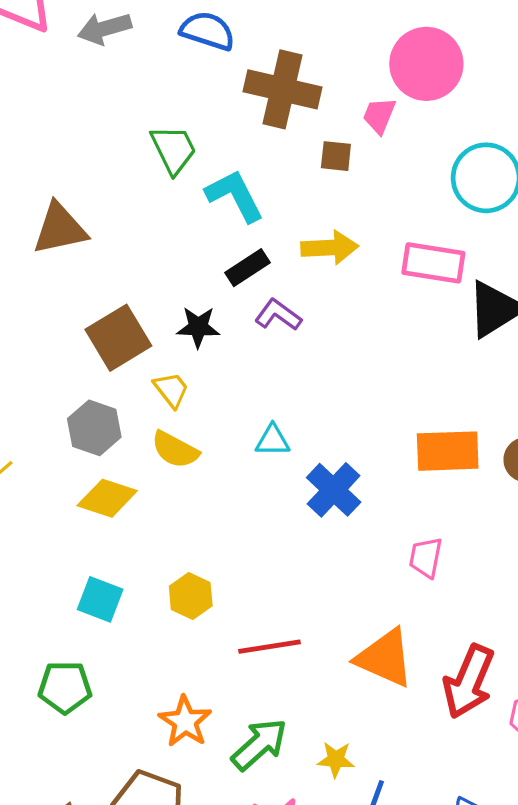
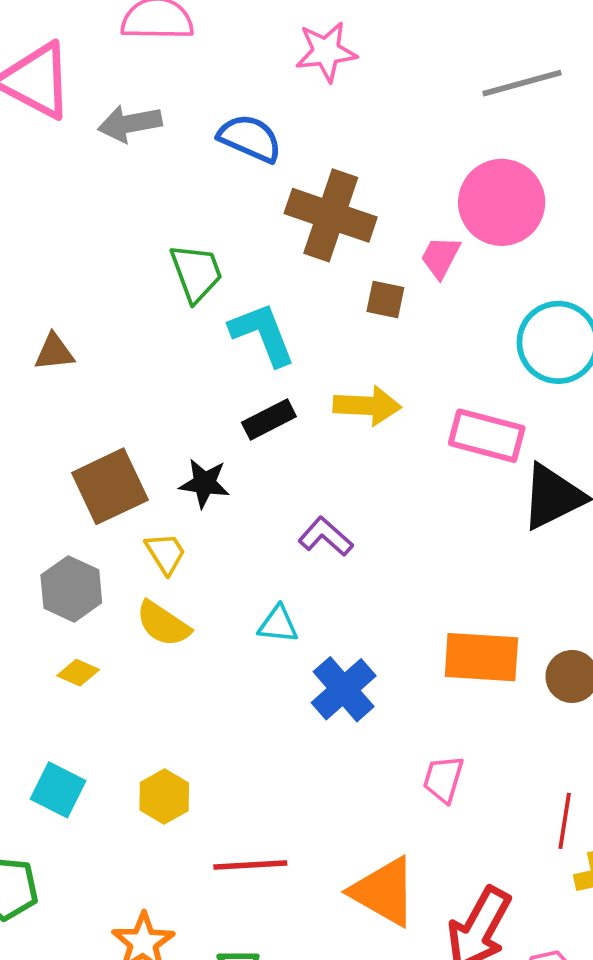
brown triangle: (60, 229) -> (54, 352), size x0.6
purple L-shape: (278, 315) -> (326, 537), moved
yellow diamond: (107, 498) -> (78, 673), size x0.6

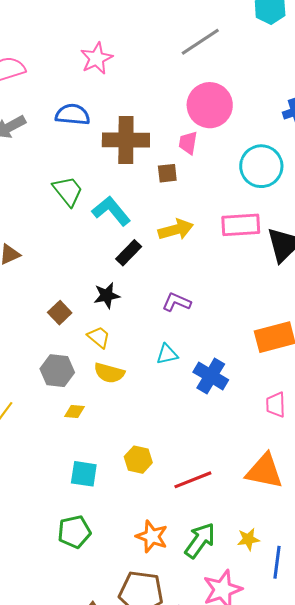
brown square: (110, 486) -> (60, 313), size x0.6

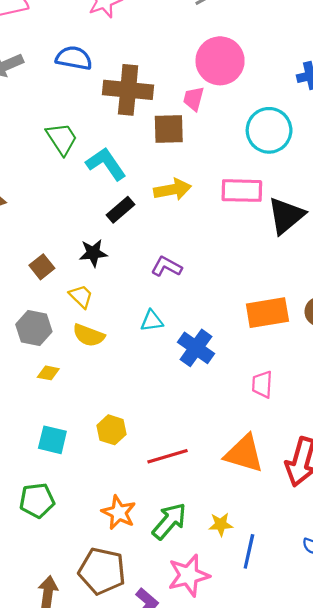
brown square: (167, 173) -> (169, 129), size x1.5

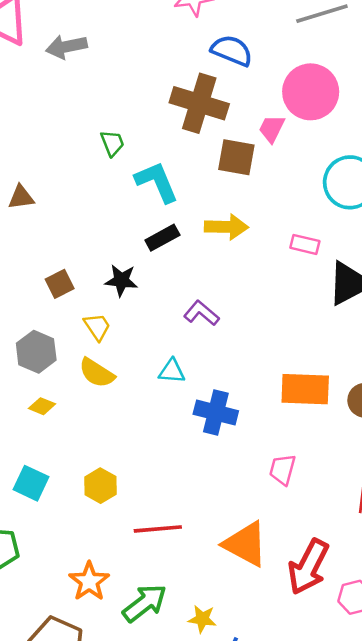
blue semicircle: (74, 58) -> (232, 51), moved
green trapezoid: (62, 139) -> (112, 143), size x0.7
pink rectangle: (242, 191) -> (305, 244), size x0.6
blue cross: (196, 348) -> (216, 413), turned -33

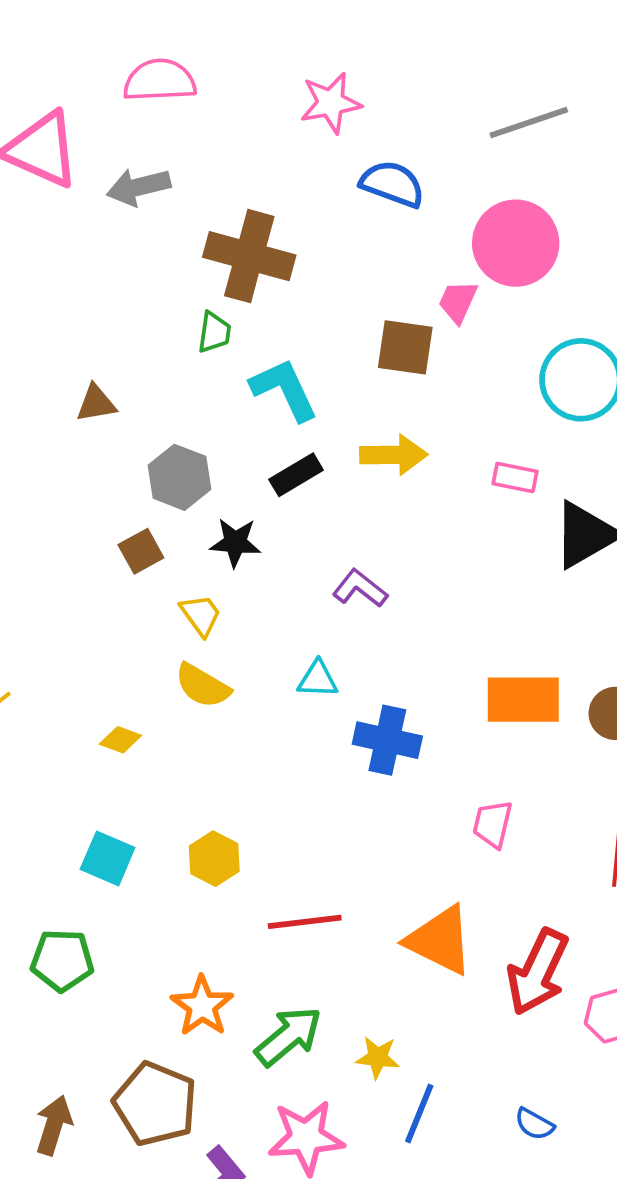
brown cross: (199, 103) -> (249, 256), moved
green trapezoid: (112, 143) -> (214, 332), turned 32
brown triangle: (21, 197) -> (96, 403), moved
gray hexagon: (36, 352) -> (179, 477), moved

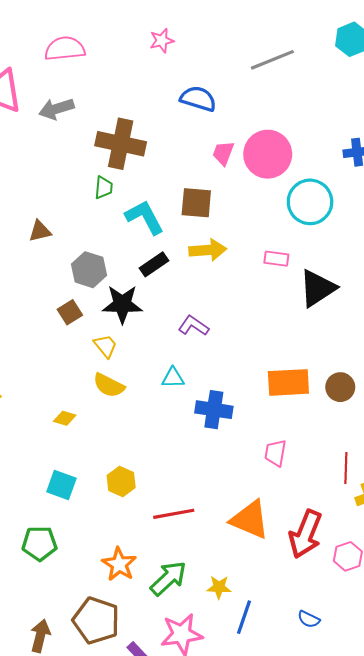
pink star: (331, 103) -> (162, 41), moved, size x0.7
pink circle: (516, 243) -> (268, 154), moved
pink trapezoid: (458, 302) -> (223, 153), moved
brown square: (405, 347) -> (196, 203), moved
black star: (235, 542) -> (122, 304), size x1.4

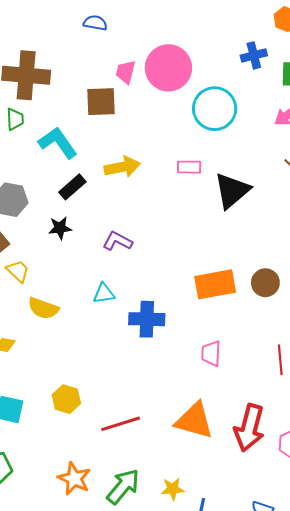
blue semicircle: (198, 99) -> (95, 23), size x0.7
brown square: (196, 203) -> (101, 102), moved
black star: (122, 304) -> (60, 228), moved, size x0.6
yellow trapezoid: (105, 346) -> (18, 271), moved

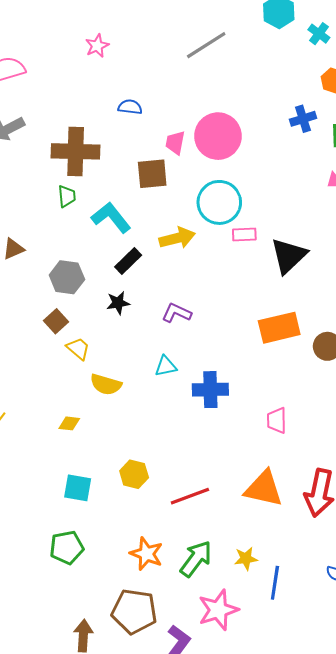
blue semicircle: (95, 23) -> (130, 107), moved
cyan circle: (215, 109) -> (219, 202), moved
orange rectangle: (215, 284) -> (279, 328), moved

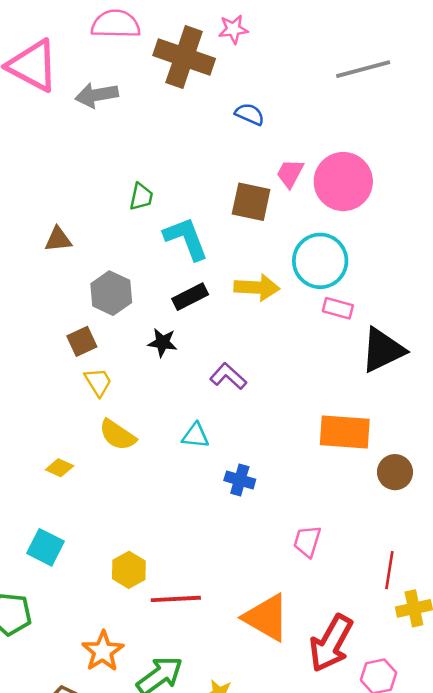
brown cross: (76, 151) -> (184, 57), moved
blue cross: (210, 390) -> (240, 480), size x0.7
yellow hexagon: (134, 474) -> (129, 570), moved

